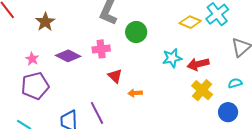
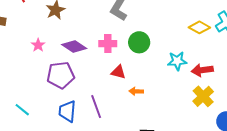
green circle: (136, 32) -> (139, 42), moved
red triangle: (115, 76) -> (118, 72), turned -35
purple pentagon: (35, 86) -> (61, 75), moved

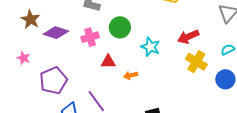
purple diamond: (74, 47) -> (56, 33), moved
cyan star: (177, 61) -> (150, 47), moved, turned -30

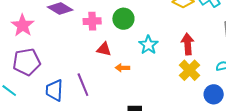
red arrow: (188, 37) -> (188, 44), turned 95
pink star: (24, 58) -> (23, 25), size x1.6
purple pentagon: (53, 81) -> (27, 62), moved

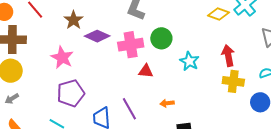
pink cross: (92, 21) -> (131, 45), size x1.4
orange arrow: (122, 68) -> (167, 103), moved
yellow cross: (189, 70) -> (233, 81), turned -30

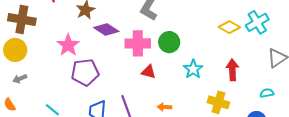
yellow cross: (233, 81) -> (218, 102), moved
purple pentagon: (71, 93) -> (85, 72), moved
gray arrow: (12, 99) -> (20, 79), moved

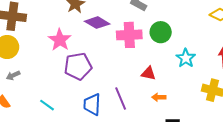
red triangle: (149, 72) -> (149, 73), moved

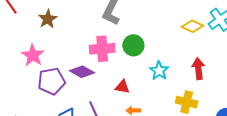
purple diamond: (97, 23) -> (82, 72), moved

